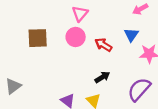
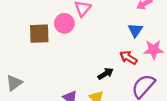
pink circle: (76, 37) -> (64, 23), moved
red arrow: (103, 45) -> (128, 58), moved

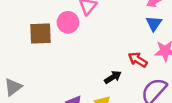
blue triangle: (135, 30) -> (154, 24), moved

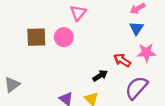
pink circle: (68, 22) -> (64, 37), moved

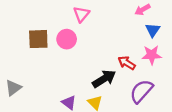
blue triangle: (136, 28) -> (153, 30), moved
black arrow: (100, 76) -> (104, 79), size x1.5

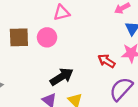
pink triangle: (81, 14) -> (62, 13), turned 36
black arrow: (104, 79) -> (62, 77), moved

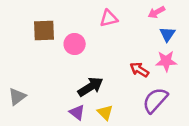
pink triangle: (62, 13) -> (109, 18), moved
brown square: (19, 37) -> (44, 31), moved

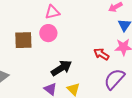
pink triangle: (109, 18) -> (52, 12), moved
brown square: (44, 31) -> (23, 40), moved

